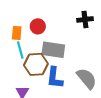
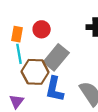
gray rectangle: (53, 50) -> (56, 57), turned -65

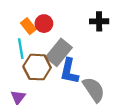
orange rectangle: (17, 34) -> (28, 26), moved, turned -49
blue L-shape: (54, 89) -> (69, 71), moved

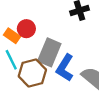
blue L-shape: (69, 71) -> (65, 68), turned 36

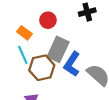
red circle: (26, 29) -> (48, 20), moved

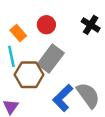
black cross: (87, 12) -> (91, 25), turned 35
blue L-shape: (72, 64) -> (63, 98), moved

